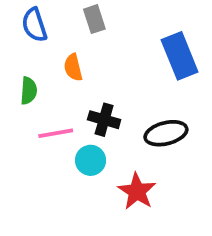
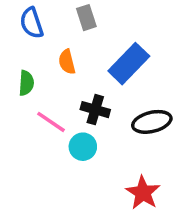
blue rectangle: (180, 56) -> (129, 64), moved, turned 66
pink line: (56, 133) -> (51, 122), turned 44
red star: (137, 191) -> (143, 193), moved

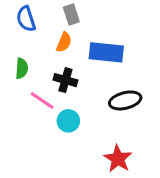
orange semicircle: (67, 62) -> (64, 42), moved, turned -144
blue rectangle: (129, 64) -> (106, 52), turned 52
black cross: (95, 110) -> (65, 80), moved

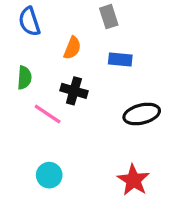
gray rectangle: (71, 14) -> (109, 17), moved
blue rectangle: (106, 52) -> (120, 59), size x0.6
cyan circle: (68, 121) -> (49, 175), moved

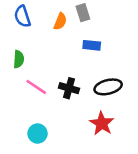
orange semicircle: (72, 48) -> (60, 21), moved
black cross: (74, 91) -> (69, 88), moved
red star: (133, 180) -> (102, 123), moved

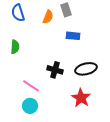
pink line: (36, 87) -> (31, 86), moved

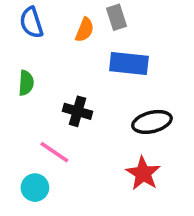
blue rectangle: (73, 36) -> (129, 63), size x1.5
black cross: (55, 70) -> (77, 111), moved
cyan circle: (30, 106) -> (35, 188), moved

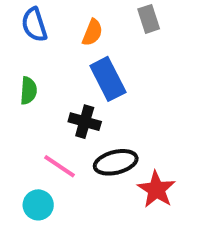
gray rectangle: (117, 17) -> (149, 19), moved
blue rectangle: (129, 63) -> (108, 79), moved, turned 57
black ellipse: (152, 122) -> (116, 162), moved

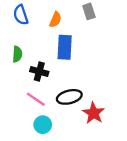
blue rectangle: (108, 79) -> (65, 47), turned 30
black cross: (85, 122) -> (39, 72), moved
cyan circle: (38, 205) -> (43, 125), moved

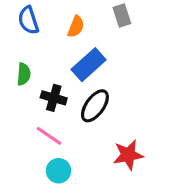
blue rectangle: (65, 47) -> (89, 65), turned 45
black ellipse: (69, 97) -> (95, 106), moved, turned -40
red star: (94, 113) -> (128, 155), turned 30

